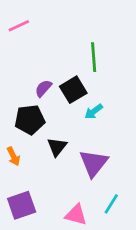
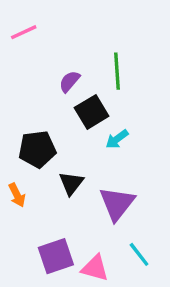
purple semicircle: (43, 88) -> (69, 81), moved
cyan line: (111, 204) -> (139, 254), turned -70
purple square: (22, 205) -> (56, 256), moved

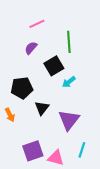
pink line: (24, 32) -> (37, 24), moved
purple semicircle: (69, 81) -> (31, 48), moved
cyan line: (139, 254) -> (82, 150), turned 56

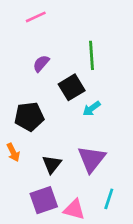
pink line: (37, 24) -> (36, 17), moved
black triangle: (42, 108) -> (52, 164), moved

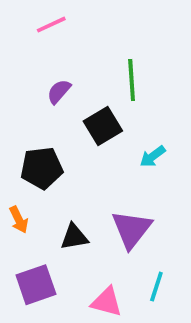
cyan arrow: (92, 109) -> (153, 157), moved
black triangle: (52, 164) -> (74, 237), turned 42
purple square: (44, 200) -> (36, 285), moved

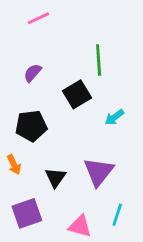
purple semicircle: (59, 91) -> (33, 73), moved
black triangle: (74, 237) -> (56, 177), turned -45

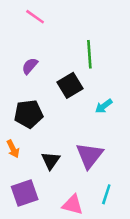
pink line: (38, 18) -> (35, 17), turned 60

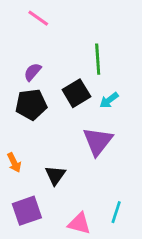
cyan arrow: (104, 106) -> (109, 100), moved
black pentagon: (29, 114) -> (31, 104), moved
purple triangle: (89, 155) -> (98, 141), moved

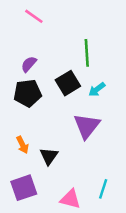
orange arrow: (14, 163) -> (23, 145), moved

